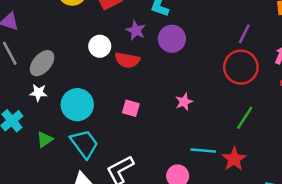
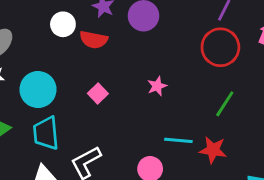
pink square: (131, 108) -> (98, 93), turned 30
cyan trapezoid: (84, 144) -> (46, 133), turned -148
red star: (234, 159) -> (213, 150), turned -30

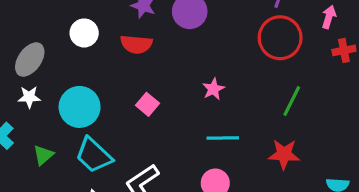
white circle: (63, 24) -> (84, 33), moved
cyan trapezoid: (46, 133) -> (94, 155), turned -36
cyan line: (178, 140) -> (223, 138), moved

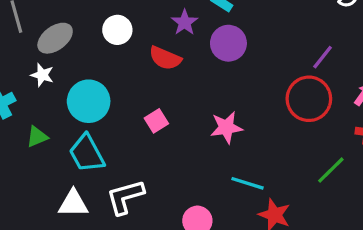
pink star: (213, 89) -> (226, 127), size x1.4
green line: (292, 101) -> (331, 170), moved
cyan line: (223, 138) -> (248, 183), moved

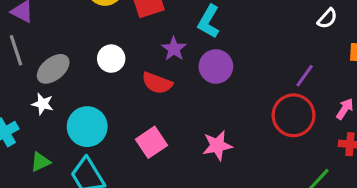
pink square: (156, 121) -> (152, 142), size x1.4

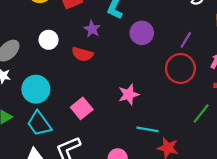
purple circle: (216, 66) -> (142, 33), moved
pink square: (152, 142) -> (82, 108), moved

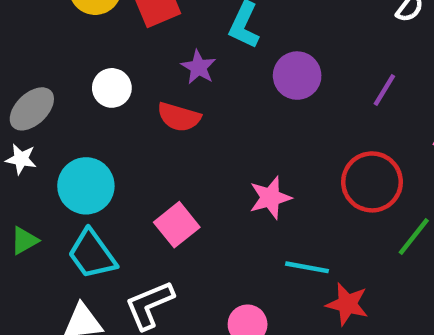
red circle: (180, 68) -> (372, 182), moved

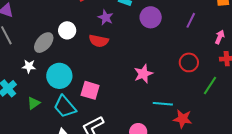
gray ellipse: (32, 109) -> (44, 43), moved
red circle: (372, 182) -> (189, 62), size x0.7
pink square: (177, 225) -> (90, 90), moved, turned -30

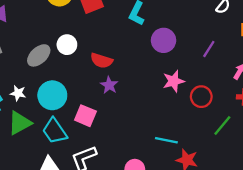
purple star: (106, 18) -> (109, 85), moved
white star: (29, 66) -> (18, 93), moved
pink star: (143, 74) -> (174, 81), moved
green triangle: (34, 103) -> (20, 123), size x1.6

